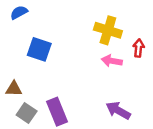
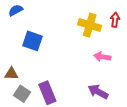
red arrow: (139, 48) -> (115, 20), moved
pink arrow: (112, 61) -> (102, 57), moved

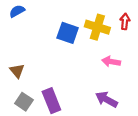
blue square: (33, 41) -> (68, 33), moved
brown triangle: (11, 74) -> (17, 71), moved, turned 48

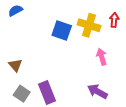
pink arrow: (111, 62) -> (102, 57), turned 63

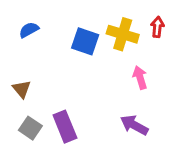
blue semicircle: (15, 11) -> (29, 30), moved

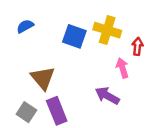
red arrow: (157, 27) -> (137, 46), moved
brown triangle: (22, 89) -> (43, 78), moved, size x1.5
purple arrow: (134, 125) -> (107, 96), moved

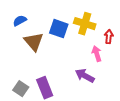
brown triangle: (43, 78) -> (34, 42), moved

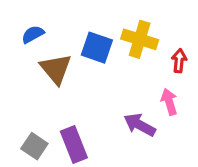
pink arrow: (97, 54) -> (169, 102), moved

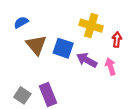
blue square: (97, 48) -> (63, 48), moved
purple arrow: (140, 125) -> (87, 60), moved

